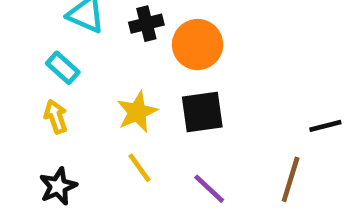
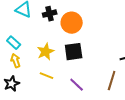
cyan rectangle: (63, 68) -> (14, 43), moved
yellow arrow: (56, 117) -> (16, 61), moved
yellow line: (139, 168) -> (47, 76), turned -32

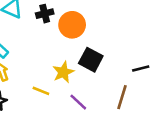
yellow star: (46, 52) -> (63, 72), moved
black square: (74, 52) -> (91, 60), moved, turned 36

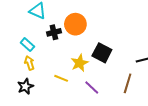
black cross: (45, 14) -> (54, 32), moved
orange circle: (72, 25) -> (75, 24), moved

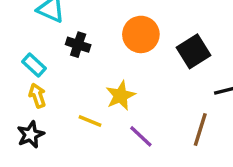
orange circle: (75, 24) -> (141, 34), moved
black cross: (54, 32) -> (78, 45), turned 32
black square: (102, 53) -> (194, 51), moved, turned 30

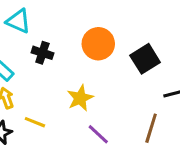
yellow line: (90, 121) -> (35, 122), moved

